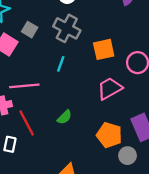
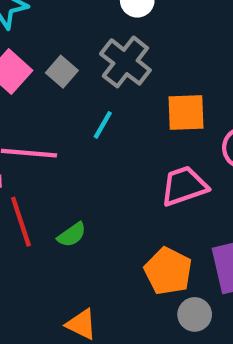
gray square: (30, 30) -> (62, 72), moved
green semicircle: (65, 117) -> (72, 235), moved

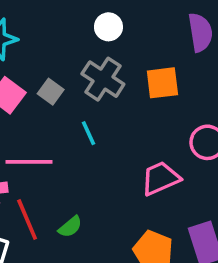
orange square: (186, 113) -> (162, 83), moved
cyan line: (103, 125) -> (88, 133), turned -50

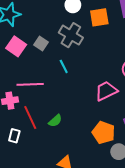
orange square: (162, 83) -> (99, 17), moved

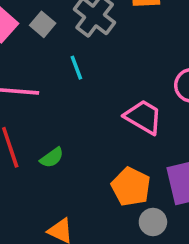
pink trapezoid: (106, 91) -> (143, 117), turned 50

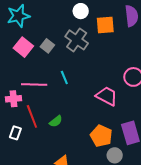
cyan line: (76, 68) -> (64, 78), moved

